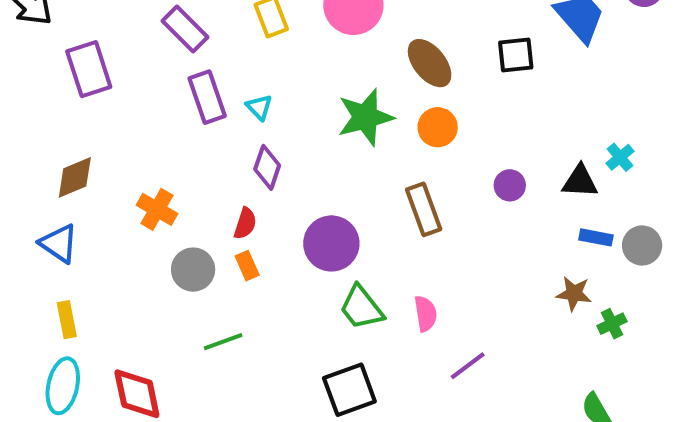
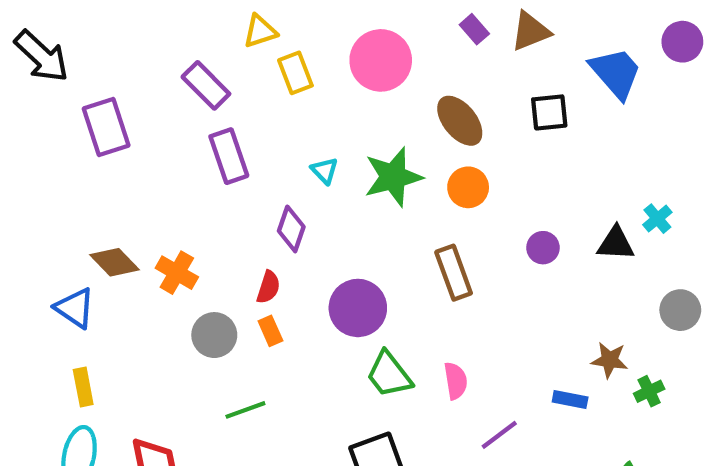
cyan triangle: (259, 107) -> (325, 171), moved
brown diamond: (75, 177) -> (114, 262), moved, turned 69
blue rectangle: (596, 237) -> (570, 400), moved

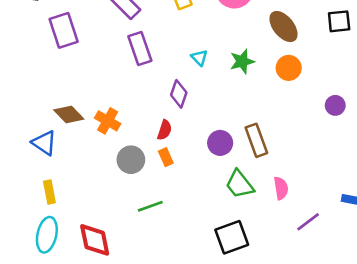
green star: (393, 177) -> (242, 61), size x0.7
brown rectangle: (454, 273) -> (256, 140), moved
purple circle: (358, 308) -> (220, 143), size x0.7

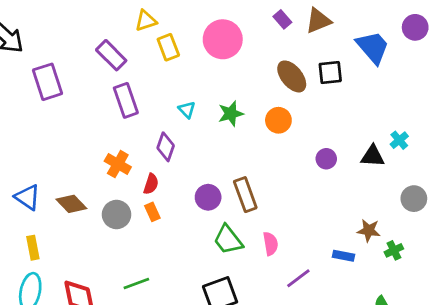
brown ellipse: (283, 27) -> (292, 76), moved
brown diamond: (69, 114) -> (71, 204), moved
orange cross: (108, 121) -> (118, 164), moved
green line: (150, 206) -> (136, 284), moved

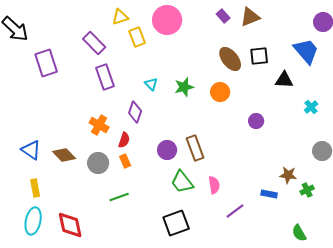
pink circle: (223, 39) -> (167, 20), moved
blue trapezoid: (373, 47) -> (306, 51), moved
black triangle: (373, 156) -> (284, 80), moved
green line: (136, 284) -> (119, 197), moved

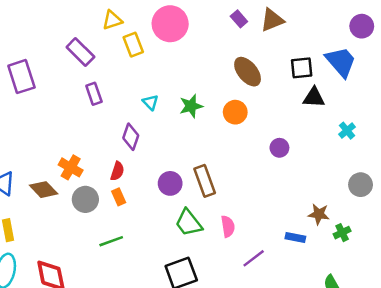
black square: (259, 56) -> (302, 68), moved
purple rectangle: (105, 77) -> (94, 94), size x0.7
orange cross: (99, 125) -> (71, 167), moved

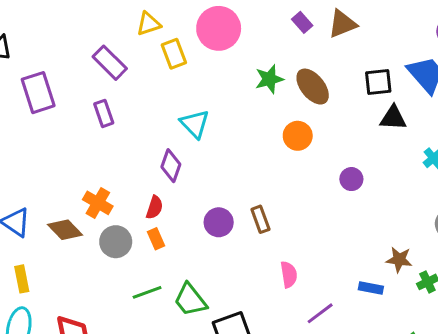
purple rectangle: (94, 94) -> (104, 113), moved
cyan triangle: (150, 102) -> (195, 124), size x1.5
green star: (191, 106) -> (269, 79), moved
brown rectangle: (205, 181) -> (260, 219), size x0.7
green trapezoid: (189, 223) -> (190, 300), moved

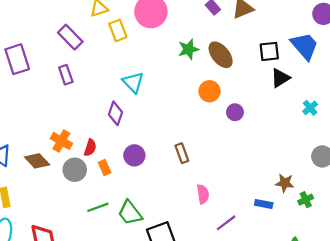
black triangle: (393, 118) -> (280, 78), turned -35
purple circle: (351, 179) -> (235, 112), moved
red semicircle: (154, 207) -> (90, 148), moved
purple circle: (219, 222) -> (134, 155), moved

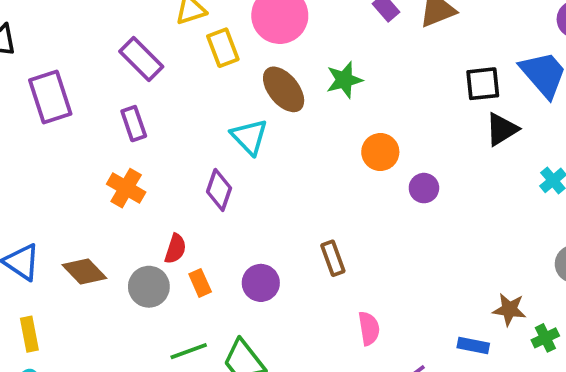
brown ellipse: (221, 55) -> (284, 89), moved
orange cross: (61, 141) -> (126, 188), moved
purple circle: (134, 155) -> (261, 283), moved

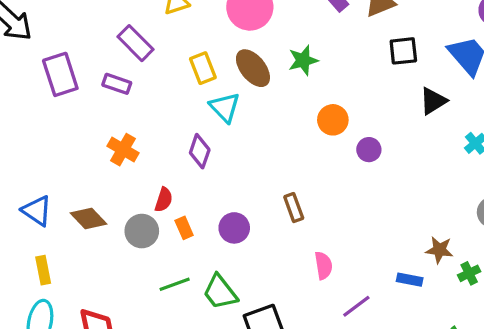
yellow rectangle: (223, 48) -> (203, 68), moved
black square: (483, 84) -> (403, 51), moved
purple rectangle: (134, 124) -> (117, 84), moved, turned -52

